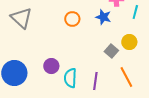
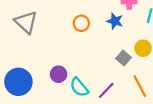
cyan semicircle: (70, 78) -> (79, 87), turned -42
purple line: (95, 81) -> (106, 90), turned 36

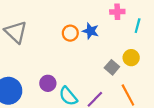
blue star: (115, 21) -> (91, 31), moved

